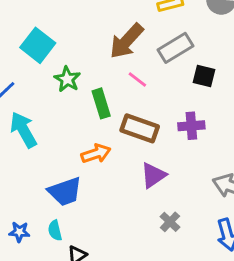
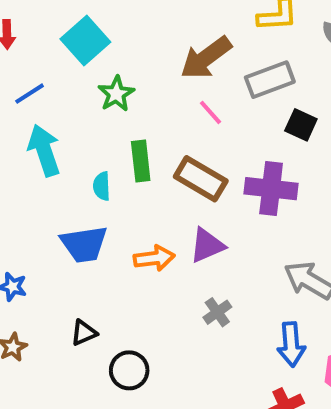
green rectangle: (101, 103) -> (141, 161), moved
purple cross: (191, 126) -> (271, 189), size x1.4
orange arrow: (96, 154) -> (154, 258), moved
cyan semicircle: (55, 230) -> (102, 186), moved

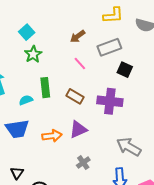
cyan square: (85, 41) -> (27, 32), moved, size x0.7
brown arrow: (206, 58) -> (78, 36), size x0.6
brown rectangle: (201, 179) -> (75, 96), size x0.7
cyan semicircle: (102, 186) -> (26, 100), turned 72
black triangle: (84, 333) -> (17, 173), turned -32

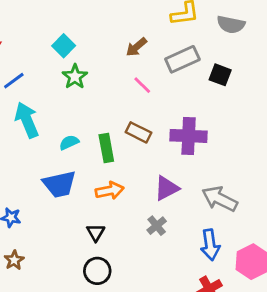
black square: (125, 70) -> (220, 75), moved
green rectangle: (45, 88) -> (106, 148), moved
purple triangle: (78, 129) -> (166, 188), moved
black triangle: (17, 173) -> (96, 232), moved

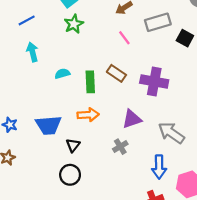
cyan arrow: (27, 120) -> (32, 52), size x0.7
blue trapezoid: (59, 184) -> (48, 125), moved

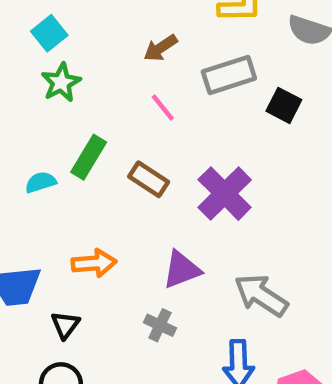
green rectangle: (90, 82) -> (89, 157), moved, turned 35
purple cross: (154, 82) -> (225, 194), turned 36
gray cross: (120, 147) -> (160, 325), turned -32

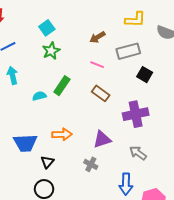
black square: (284, 105) -> (145, 75), moved
pink line: (163, 108) -> (97, 65), turned -32
brown rectangle: (149, 179) -> (101, 93), moved
purple cross: (225, 194) -> (136, 114), moved, turned 30
gray arrow: (261, 295) -> (138, 153), size x0.7

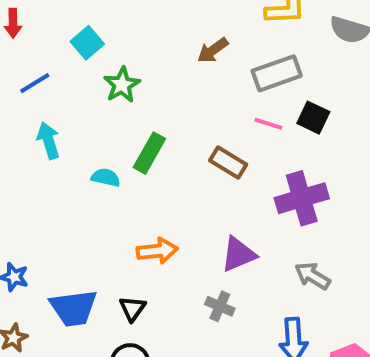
cyan square: (47, 28) -> (87, 43), moved
pink line: (97, 65) -> (268, 124), moved
cyan semicircle: (39, 96) -> (106, 177), turned 32
blue trapezoid: (25, 143) -> (74, 308), moved

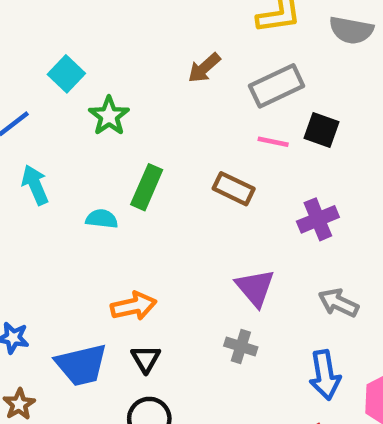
purple cross: (302, 198) -> (318, 219), size x0.7
orange arrow: (157, 251) -> (134, 306), moved
purple triangle: (238, 254) -> (255, 288), turned -42

